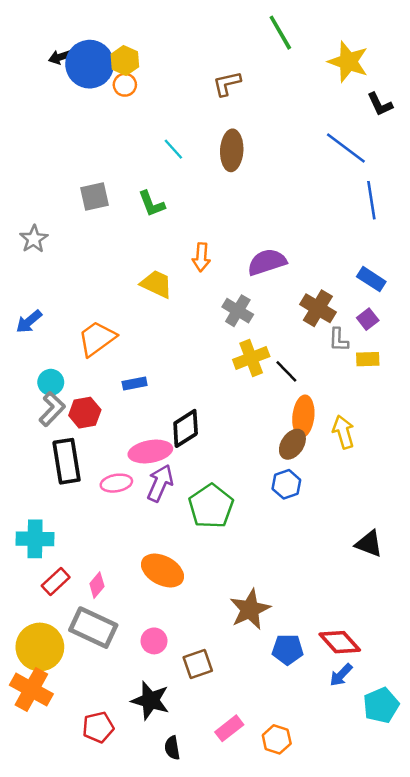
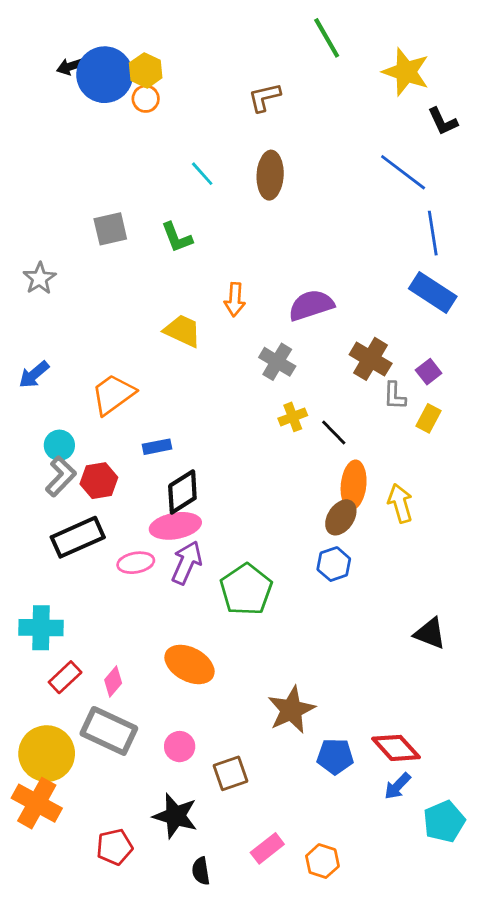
blue rectangle: (371, 279) -> (433, 293), moved, size x1.4
yellow cross: (251, 358) -> (293, 417), size x0.7
yellow rectangle: (368, 359) -> (429, 418), turned -60
black diamond: (186, 428) -> (182, 492), moved
black rectangle: (67, 461) -> (78, 537), turned 75

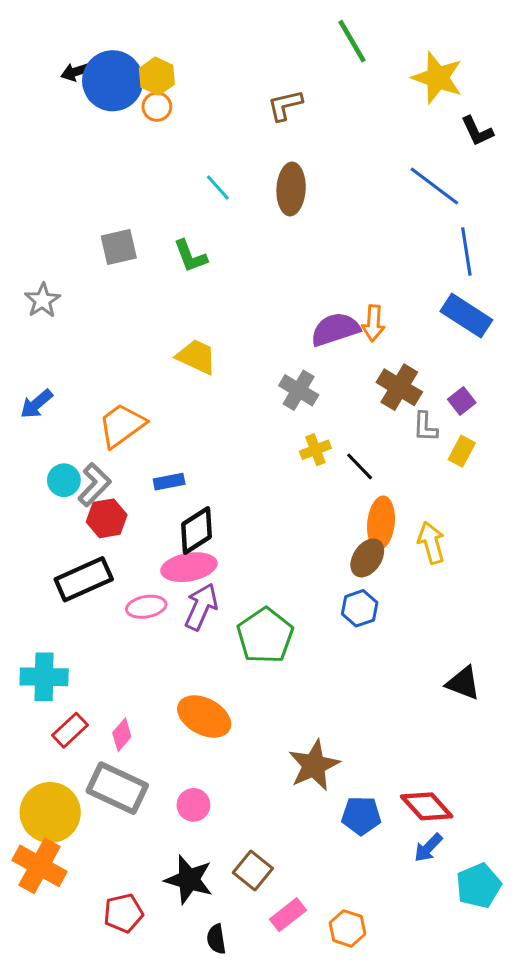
orange arrow: (235, 300) -> (373, 323), moved
gray L-shape: (61, 476) -> (94, 485), moved
brown square: (231, 773) -> (253, 870), moved, turned -32

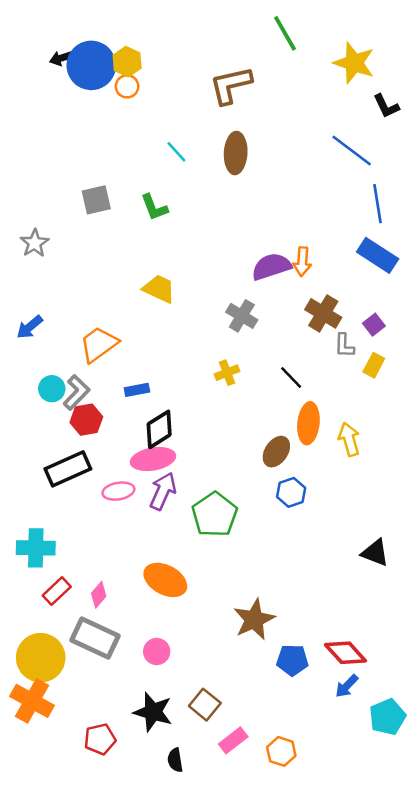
brown L-shape: (285, 105) -> (231, 85), size x1.5
yellow cross: (315, 450) -> (227, 373), moved
brown ellipse: (367, 558) -> (276, 452), moved

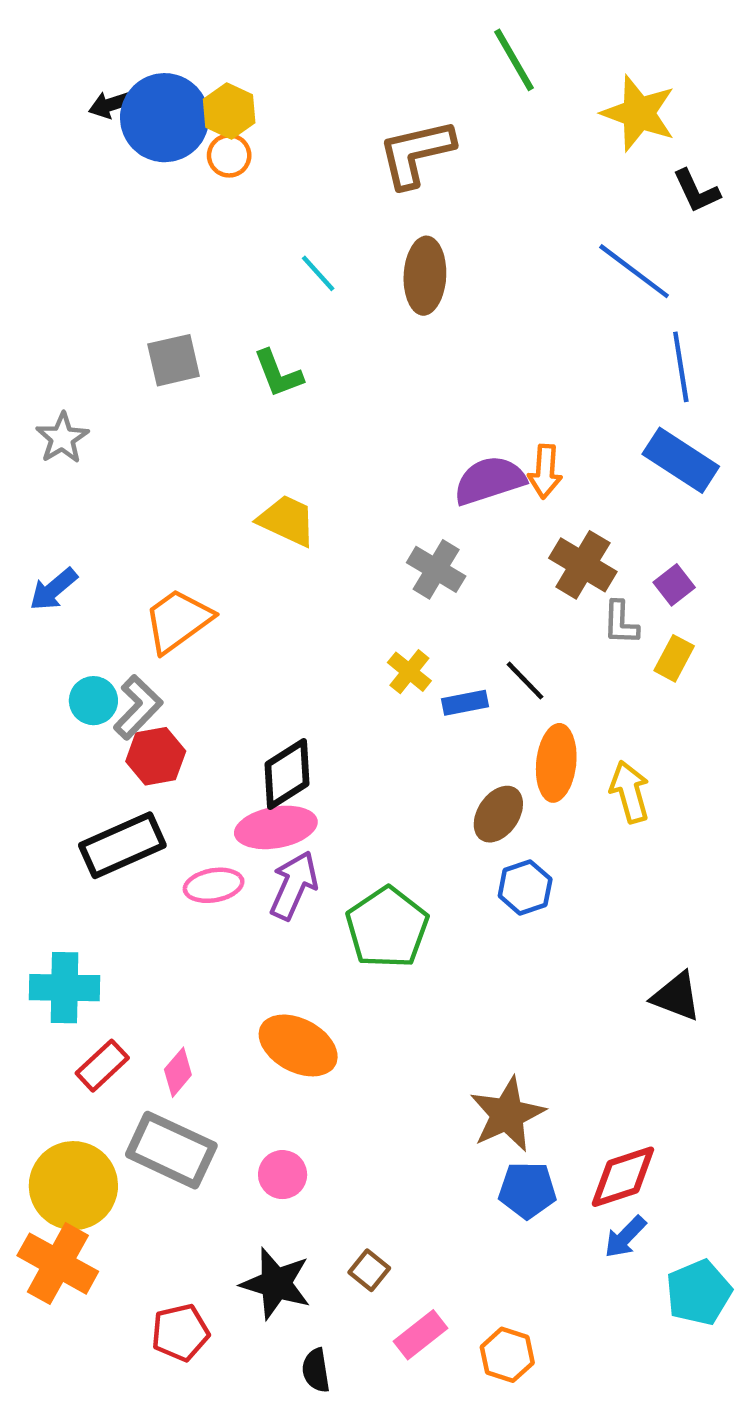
yellow cross: (227, 373) -> (409, 672), turned -30
blue rectangle: (137, 390) -> (465, 703), moved
brown star: (254, 619) -> (507, 1114), moved
red diamond: (345, 653) -> (623, 1177), turned -66
brown square: (205, 705) -> (369, 1270), size x0.7

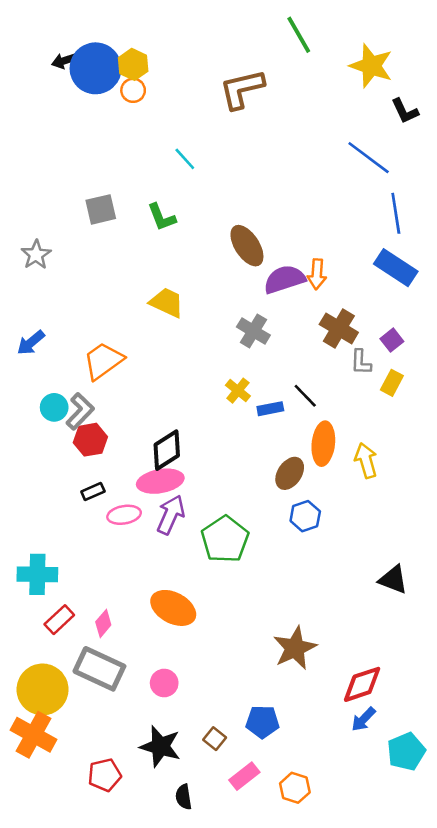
brown ellipse: (425, 276) -> (247, 246), moved, turned -36
black rectangle: (122, 845) -> (93, 491), moved, size x0.5
blue pentagon: (527, 1190) -> (262, 722), moved

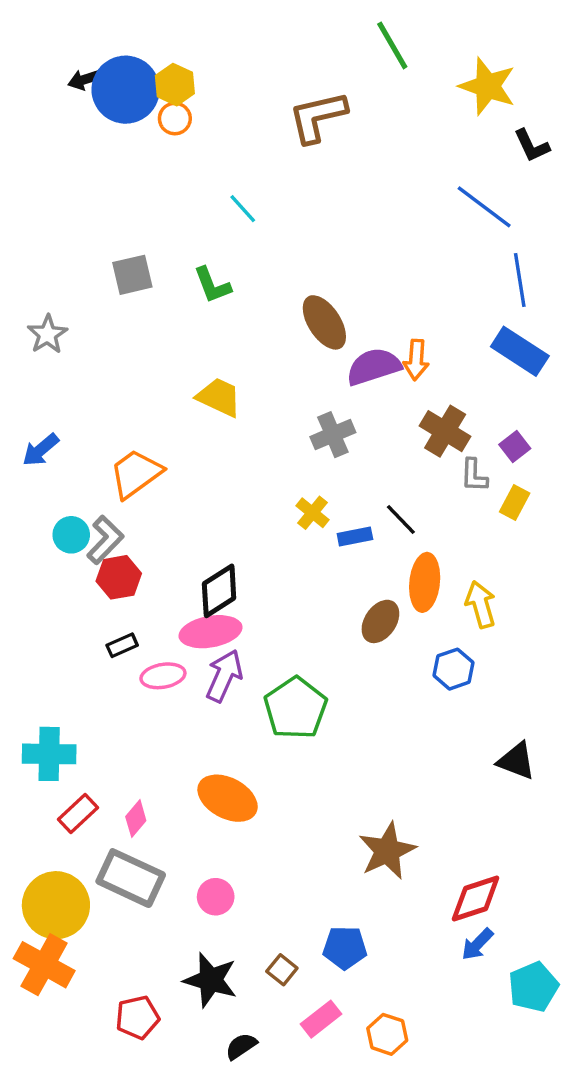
gray cross: (253, 331) -> (333, 435), turned 36
blue hexagon: (305, 516) -> (454, 669), moved
black semicircle: (184, 797) -> (241, 1046), turned 65

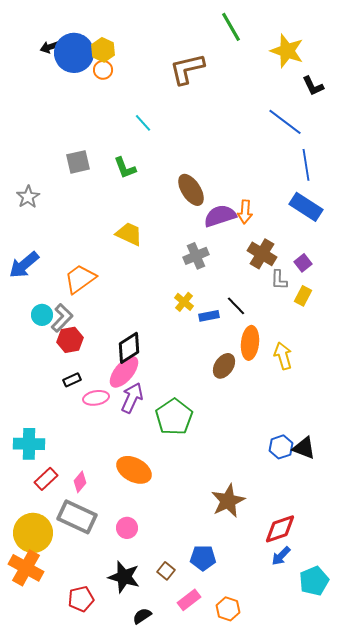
blue arrow: (41, 450) -> (24, 265), size x1.4
pink ellipse: (211, 632) -> (124, 372), turned -40
blue hexagon: (454, 669) -> (281, 447), moved

